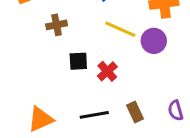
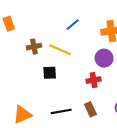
yellow line: (120, 29) -> (60, 50), moved
red cross: (107, 71) -> (94, 80), moved, turned 32

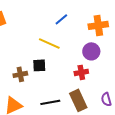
brown cross: (34, 47) -> (20, 74), moved
brown rectangle: (90, 109) -> (78, 100), size x1.5

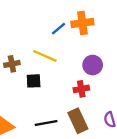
orange cross: (98, 25) -> (82, 23), moved
brown cross: (20, 74) -> (12, 64), moved

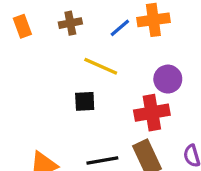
brown cross: (12, 64) -> (70, 23), moved
red cross: (81, 89) -> (152, 113), size x1.5

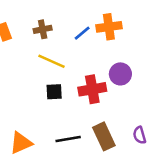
yellow line: (101, 66) -> (52, 61), moved
red cross: (152, 113) -> (92, 89), moved

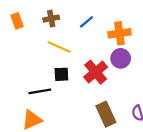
orange cross: (109, 27) -> (119, 33), moved
red cross: (92, 89) -> (96, 72), turned -30
black line: (68, 139) -> (40, 91), moved

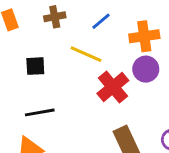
yellow line: (59, 47) -> (86, 54), moved
black square: (61, 74) -> (35, 66), moved

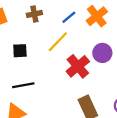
orange cross: (144, 36) -> (97, 16), moved, turned -30
yellow line: (86, 54) -> (58, 42), turned -70

